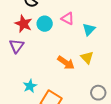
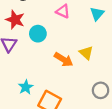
cyan circle: (45, 24) -> (38, 34), moved
cyan triangle: (89, 29) -> (97, 14), moved

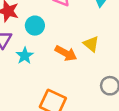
cyan star: (26, 87) -> (25, 56), moved

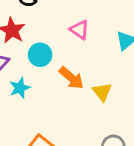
orange arrow: (66, 53) -> (71, 78), moved

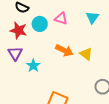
cyan circle: (40, 55) -> (40, 24), moved

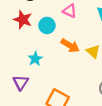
cyan circle: (40, 24) -> (47, 25), moved
purple triangle: (15, 53) -> (21, 82), moved

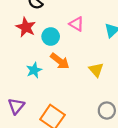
orange arrow: (70, 46) -> (60, 61), moved
purple triangle: (21, 82) -> (16, 106), moved

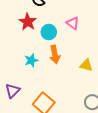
orange arrow: (60, 61) -> (55, 55), turned 36
yellow triangle: (96, 70) -> (86, 65), turned -40

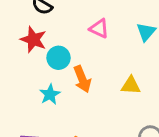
cyan circle: (49, 32) -> (59, 58), moved

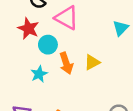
pink triangle: (99, 28) -> (67, 18), moved, size x1.5
yellow triangle: (131, 85) -> (92, 62), moved, turned -35

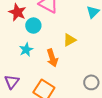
orange arrow: (66, 63) -> (52, 58), moved

